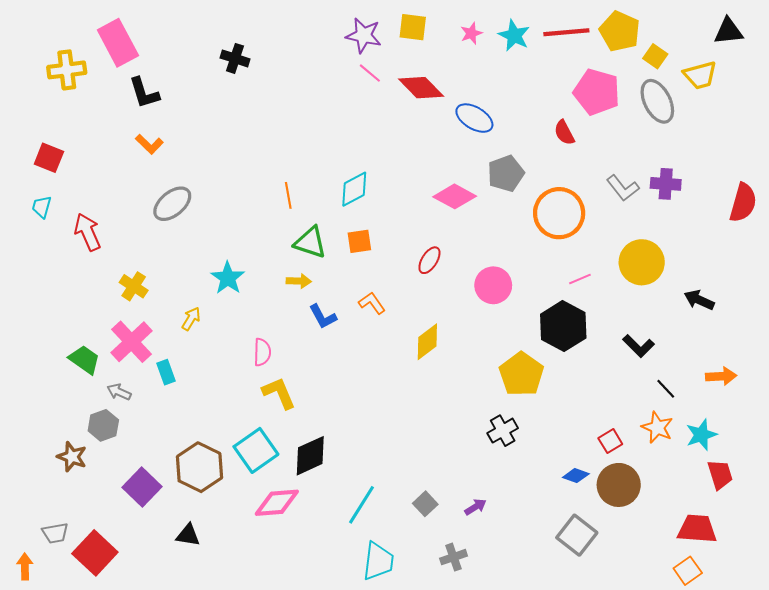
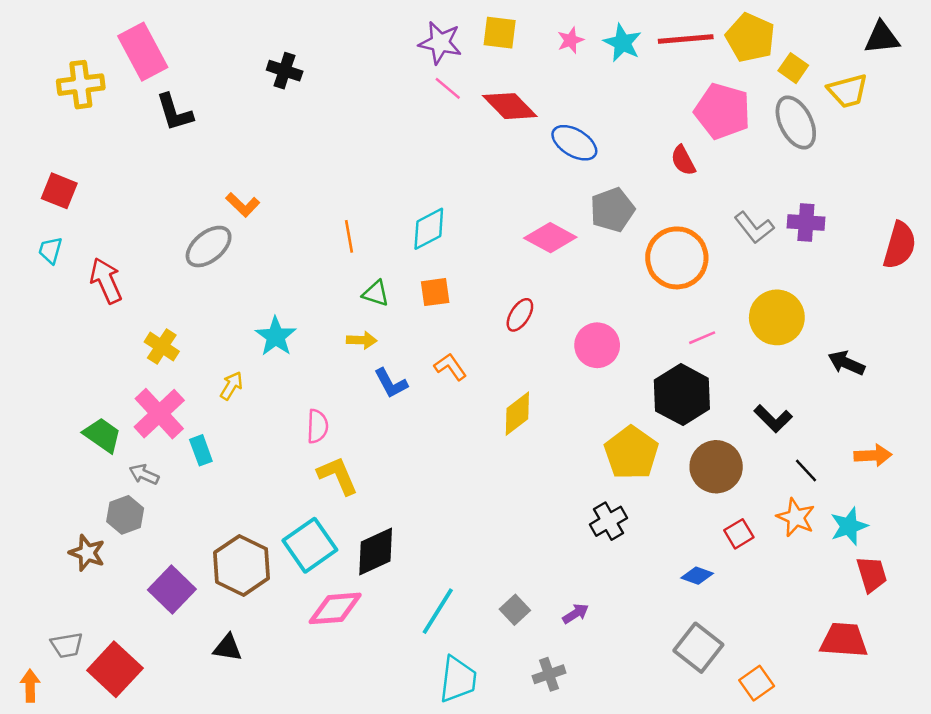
orange L-shape: (149, 144) -> (243, 205), moved
green triangle: (310, 242) -> (376, 293), size x0.7
brown circle: (619, 485) -> (716, 467), moved
orange square: (688, 571) -> (757, 683), moved

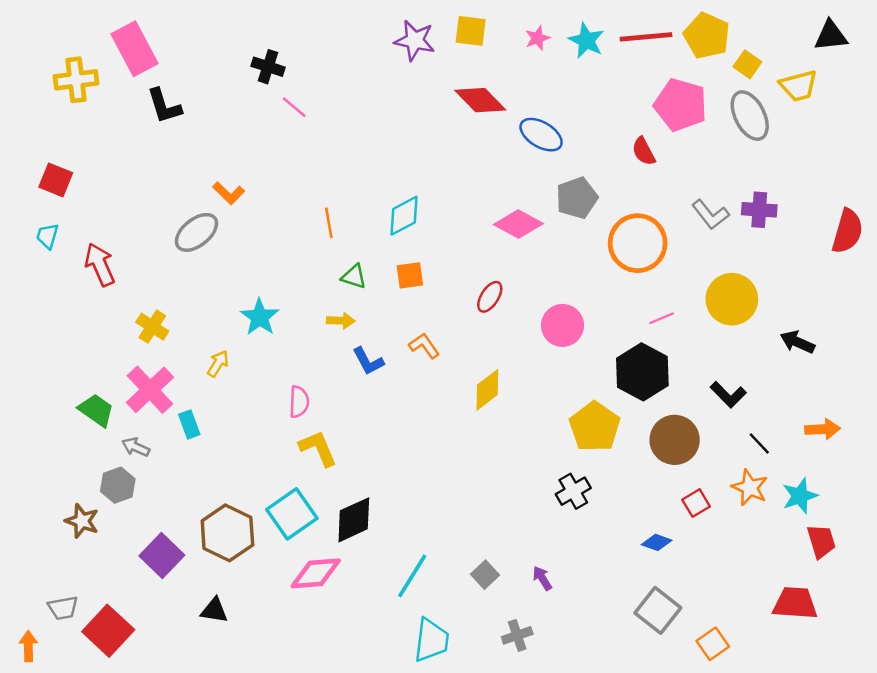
pink line: (448, 88) -> (294, 107), moved
purple arrow: (576, 614) -> (542, 578), turned -90

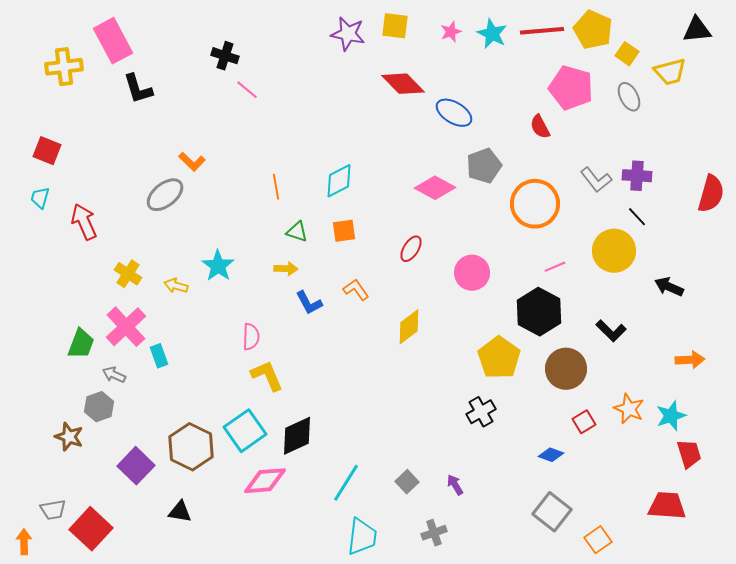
gray ellipse: (750, 116) -> (629, 97), size x0.7
yellow arrow: (218, 364) -> (176, 286), moved, turned -105
green trapezoid: (96, 410) -> (81, 344), turned 76
black line: (759, 443) -> (637, 217), moved

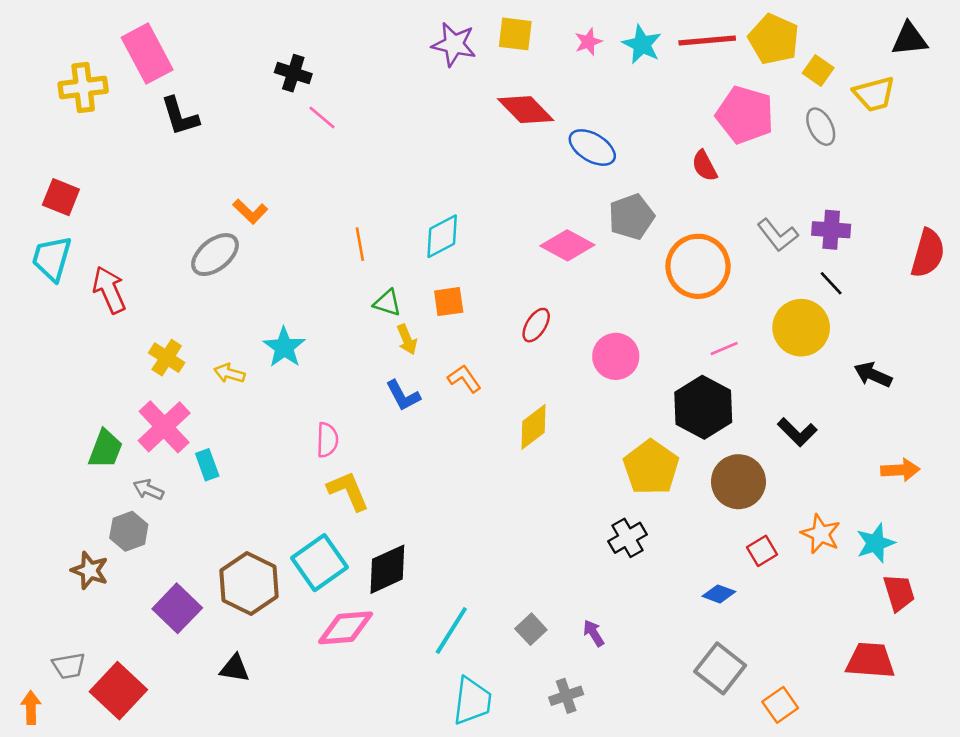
cyan trapezoid: (40, 198) -> (52, 258), size x1.6
yellow arrow: (286, 269) -> (407, 339), moved, turned 65

